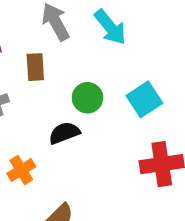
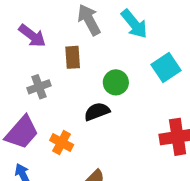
cyan square: (144, 99) -> (166, 67), moved
orange cross: (21, 170) -> (62, 143), turned -30

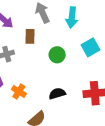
cyan arrow: (134, 24) -> (72, 17), turned 42
black semicircle: (97, 112) -> (57, 93), moved

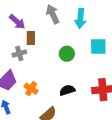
brown rectangle: (30, 36) -> (31, 38), moved
cyan square: (91, 47) -> (98, 46), turned 30

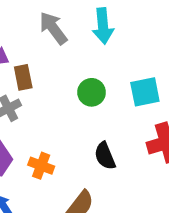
cyan square: (98, 46) -> (145, 92), moved
black semicircle: (67, 90) -> (105, 156), turned -84

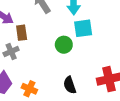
cyan square: (145, 92) -> (83, 28), moved

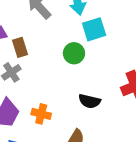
black semicircle: (70, 85) -> (90, 101), turned -48

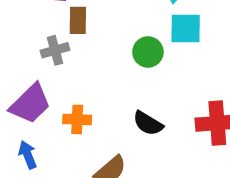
orange cross: (41, 114) -> (77, 119), turned -30

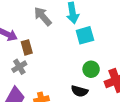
green circle: (148, 52) -> (91, 69), moved

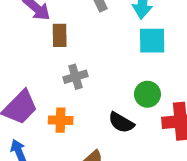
gray cross: (19, 67) -> (75, 77), moved

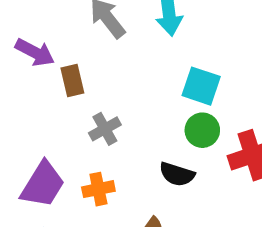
cyan square: (152, 41) -> (201, 86), moved, turned 32

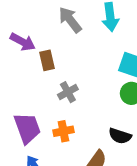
black semicircle: (177, 174) -> (120, 136), moved
purple trapezoid: (43, 184) -> (27, 128), turned -52

